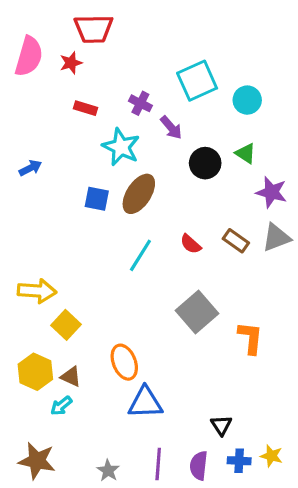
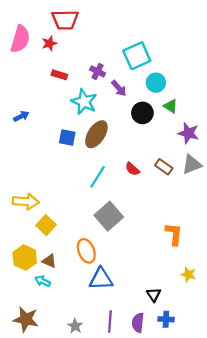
cyan circle: (247, 100) -> (156, 83), moved
gray square: (197, 312) -> (109, 216), moved
cyan arrow: (61, 406) -> (43, 281), turned 64
yellow star: (271, 456) -> (188, 274), moved

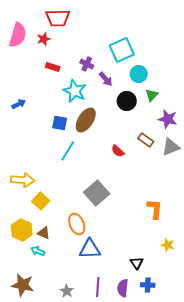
green triangle: (170, 106) -> (152, 95), turned 40
brown rectangle: (164, 167) -> (146, 140), moved
cyan line: (98, 177) -> (68, 151), moved

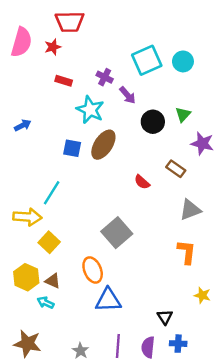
cyan circle: (139, 74) -> (183, 61), moved
gray triangle: (171, 147) -> (190, 210), moved
cyan line: (68, 151) -> (52, 193), moved

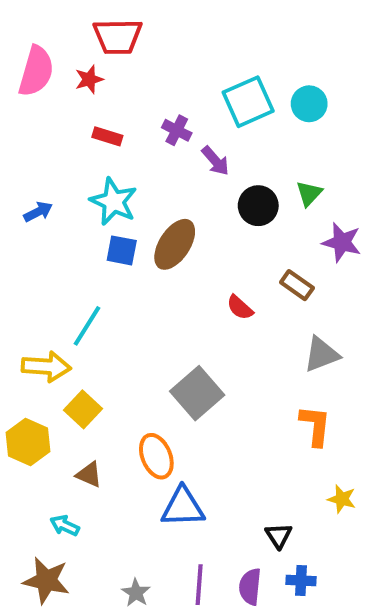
cyan star: (90, 110) -> (114, 202), moved
yellow hexagon: (26, 277) -> (28, 442), moved
cyan arrow: (46, 303) -> (65, 525), moved

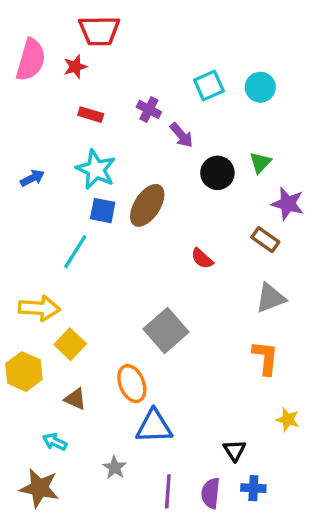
cyan square: (248, 102) -> (209, 85), size x0.7
brown rectangle: (297, 285) -> (265, 240), moved
cyan line: (87, 326) -> (75, 252), moved
gray star: (136, 593) -> (115, 467), moved

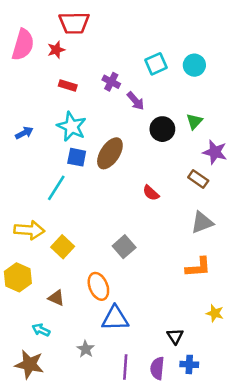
gray square: (166, 330) -> (124, 247), size x0.7
yellow square: (70, 344) -> (63, 247), moved
orange L-shape: (265, 358) -> (198, 267), turned 80

